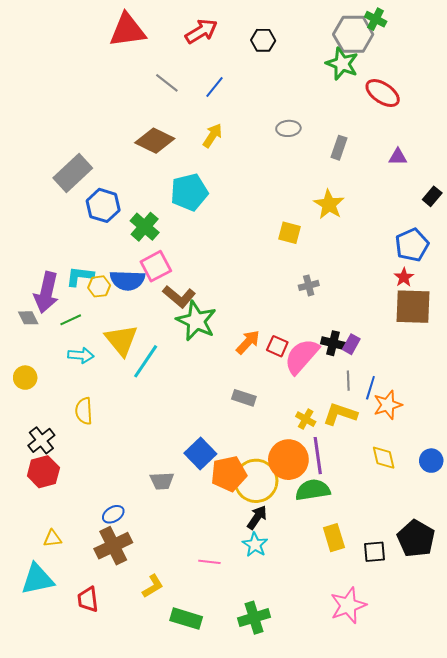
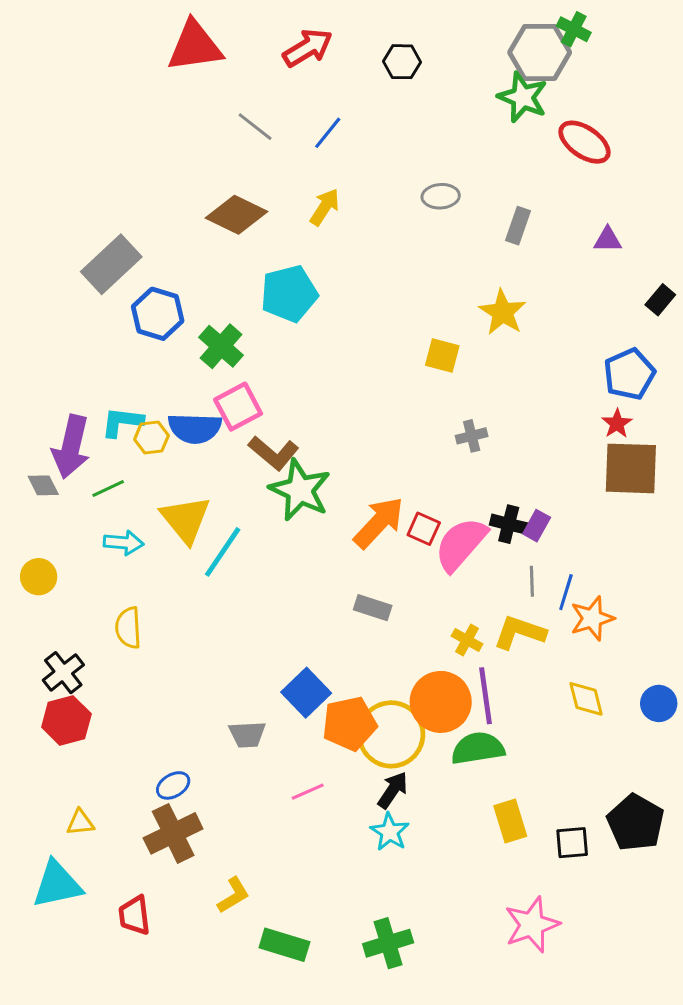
orange arrow: (248, 342) -> (379, 523), size x1.4
pink line: (209, 562) -> (308, 792), moved, turned -30

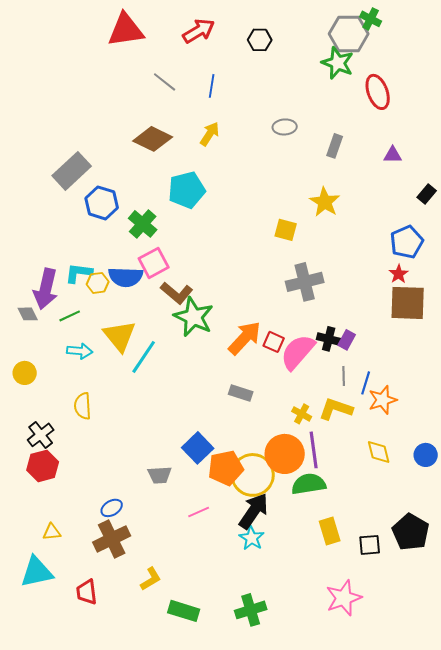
blue line: (328, 133) -> (212, 86), turned -30
red ellipse: (584, 142) -> (378, 92), turned 36
gray cross: (472, 436) -> (305, 282), size x1.8
black arrow: (393, 790) -> (254, 511), size x1.5

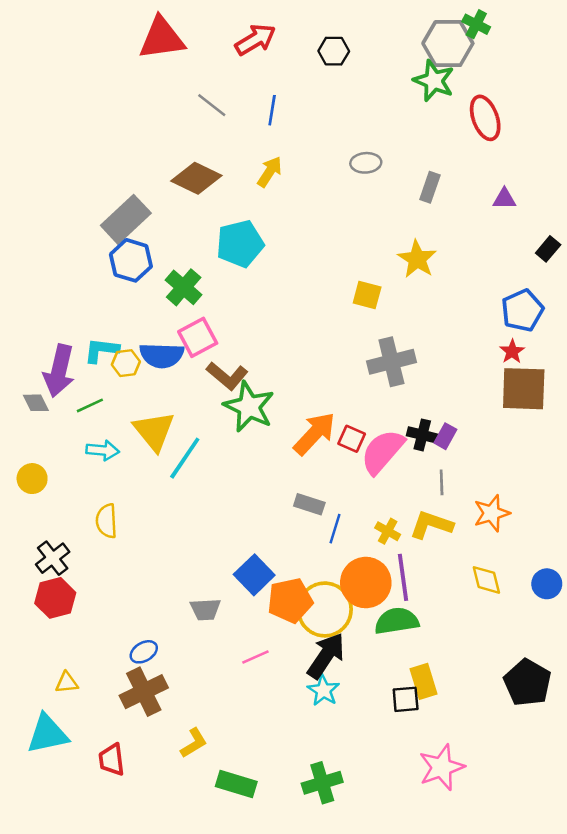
gray rectangle: (72, 171) -> (126, 219), moved
blue line: (366, 383) -> (335, 529), moved
black square: (370, 545) -> (406, 699), moved

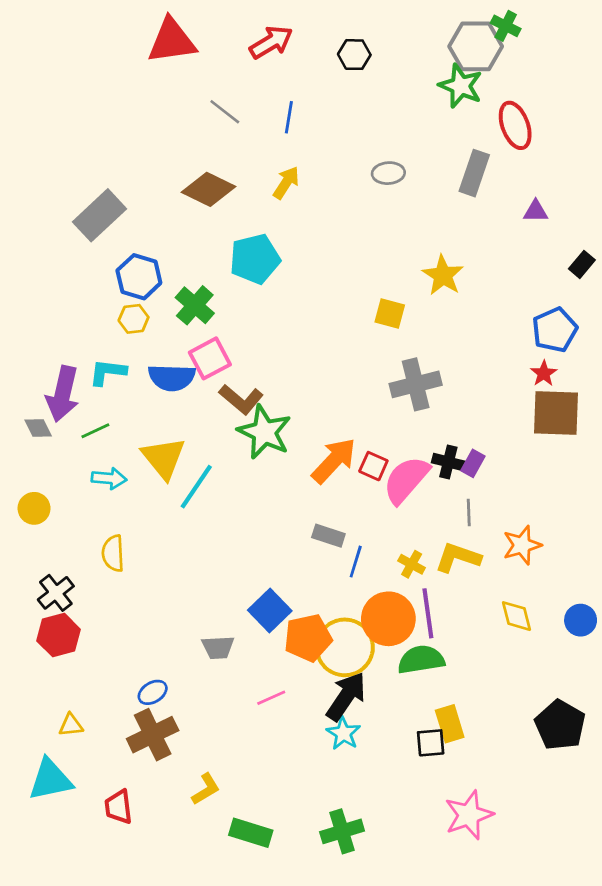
gray rectangle: (430, 187) -> (474, 173), moved, size x1.4
gray rectangle: (126, 219) -> (99, 215), moved
yellow hexagon: (126, 363) -> (134, 319), moved

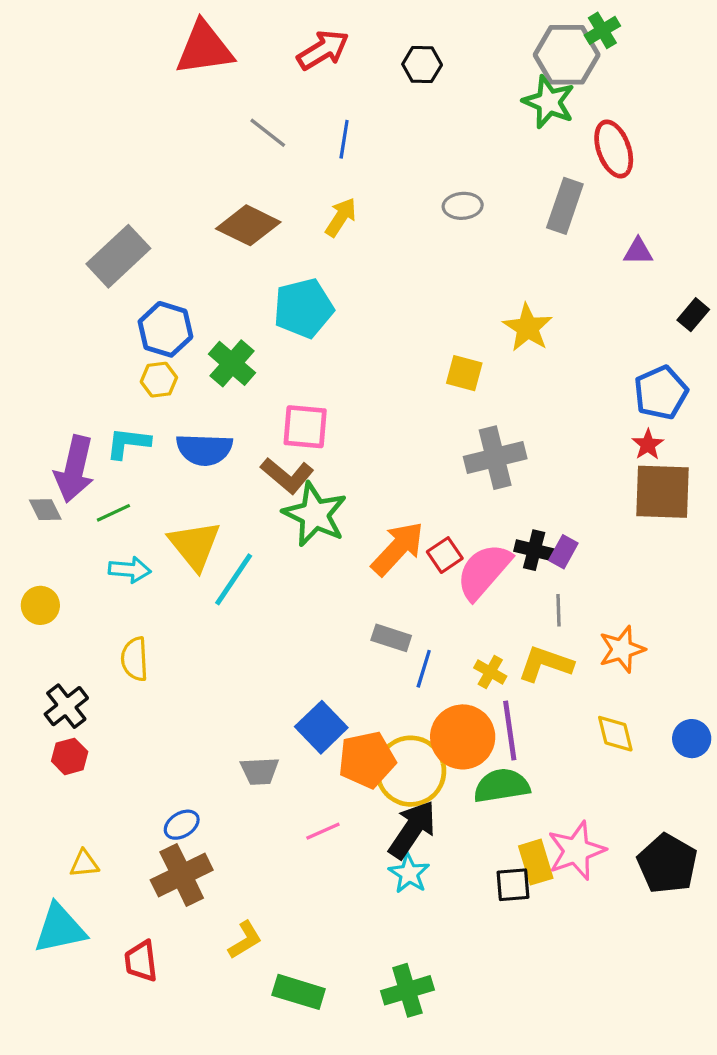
green cross: (506, 26) -> (602, 30), turned 32
pink square: (210, 358) -> (305, 427), moved, turned 33
red square: (373, 466) -> (445, 555), turned 32
red hexagon: (59, 635) -> (70, 756), size x0.7
pink star: (469, 815) -> (576, 851), moved

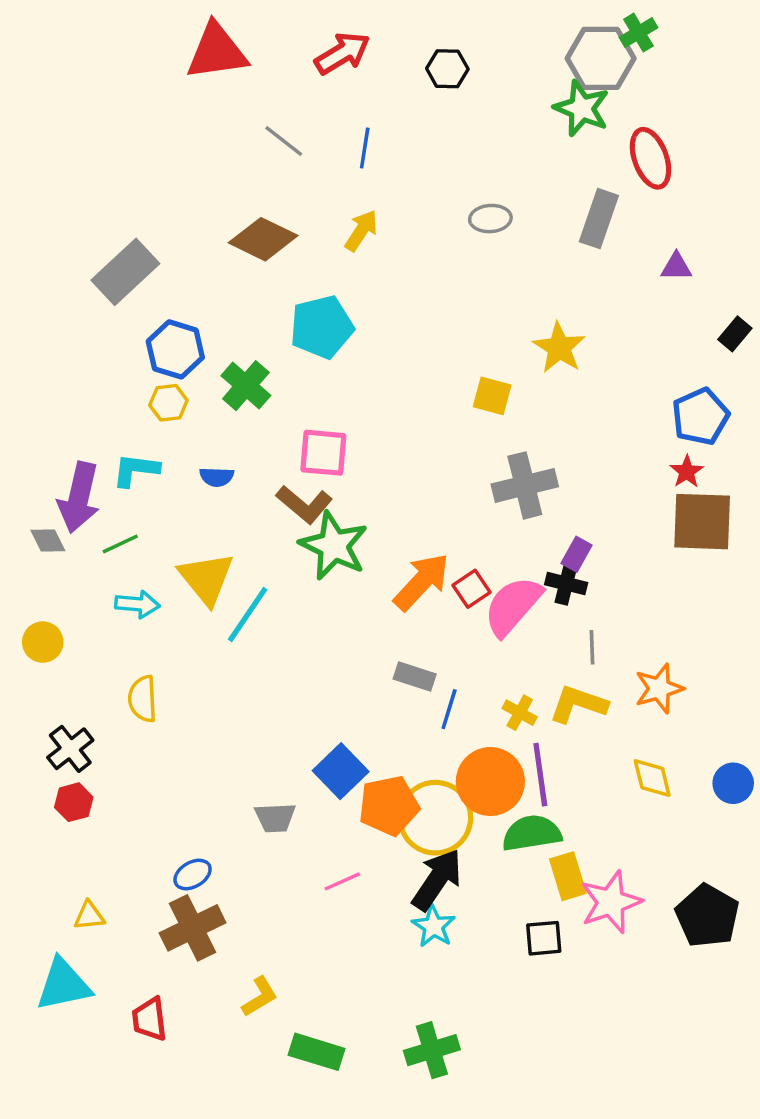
blue semicircle: (204, 449) -> (217, 477), size x0.6
purple rectangle: (563, 552) -> (576, 554), moved
yellow rectangle: (536, 862) -> (568, 876), moved

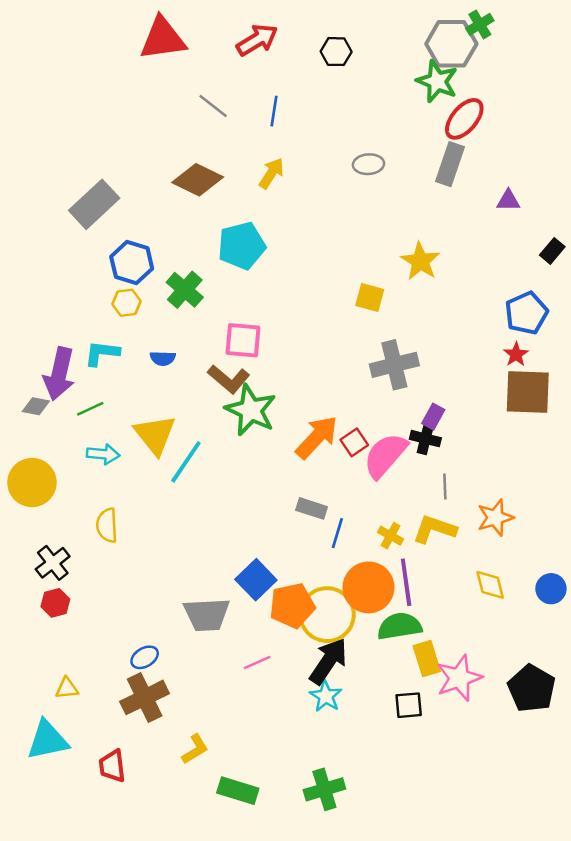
red ellipse: (651, 158) -> (464, 119), moved, turned 60
gray diamond: (48, 540) -> (36, 406), turned -52
yellow circle: (43, 642) -> (32, 483), size x1.6
gray trapezoid: (275, 818) -> (207, 615), size x1.5

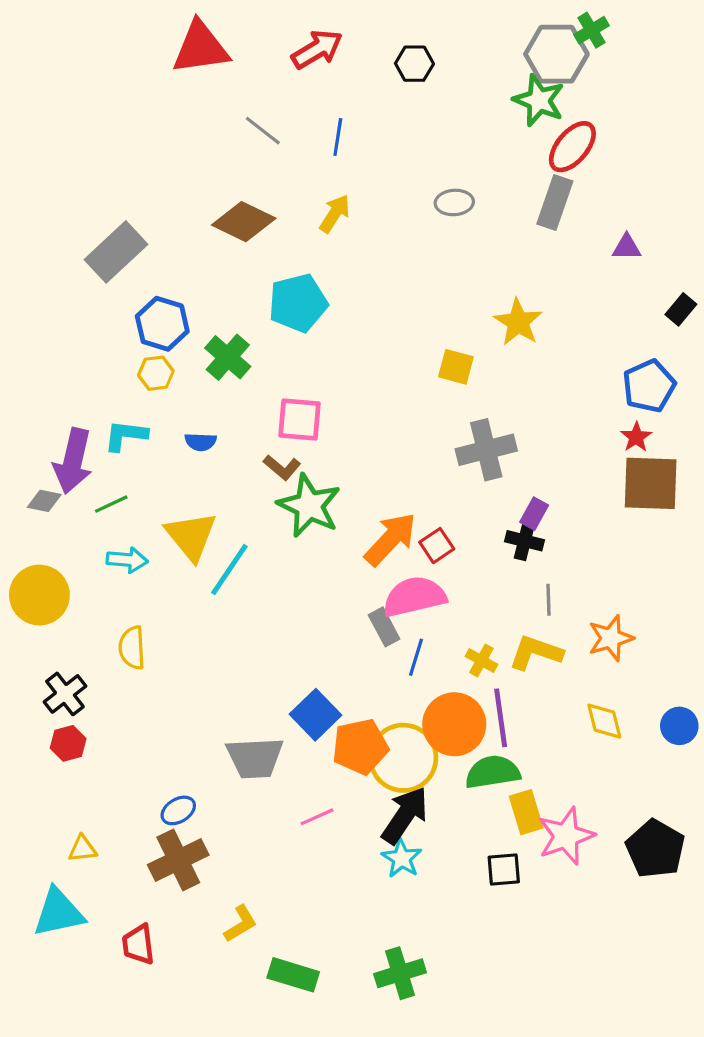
brown L-shape: (229, 379) -> (282, 467), size x0.7
pink semicircle: (385, 455) -> (414, 597), moved, turned 36
gray rectangle: (312, 508) -> (384, 627), turned 44

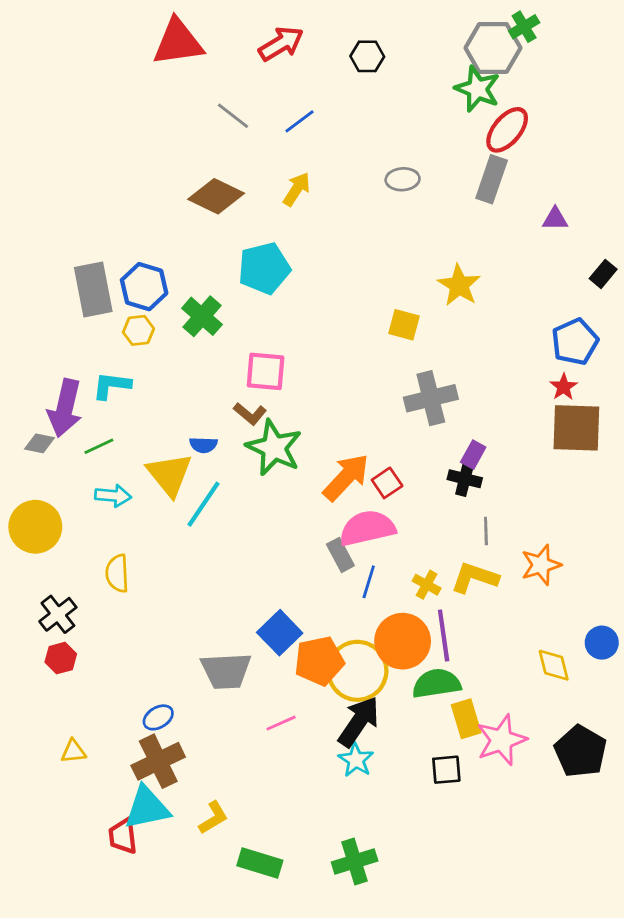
blue line: (338, 137) -> (299, 121), turned 44
gray rectangle: (116, 252) -> (93, 289), moved, turned -58
blue semicircle: (201, 442) -> (203, 445), moved
yellow diamond: (604, 721) -> (554, 665), moved
cyan triangle: (59, 913) -> (147, 808), moved

